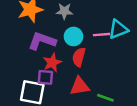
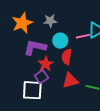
purple square: (45, 77) -> (41, 77), turned -32

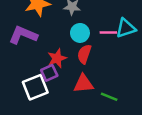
purple L-shape: (35, 47) -> (23, 35), moved
white square: (32, 90) -> (35, 87), turned -35

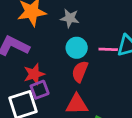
red star: (57, 58) -> (34, 74), moved

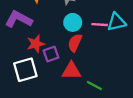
purple square: (40, 90) -> (51, 54), moved

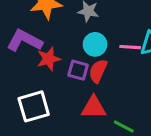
red star: (36, 44) -> (49, 59), moved
purple square: (51, 54) -> (78, 70), moved, turned 35

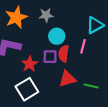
pink line: (130, 47) -> (83, 46), moved, turned -64
red star: (49, 59) -> (30, 64), moved

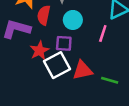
red semicircle: (64, 53) -> (44, 15), moved
white square: (27, 89) -> (57, 65), moved

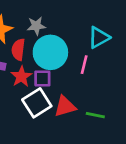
cyan circle: (73, 20) -> (50, 52), size x1.6
red star: (39, 51) -> (21, 77), moved

